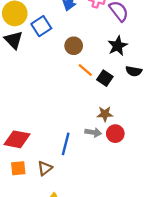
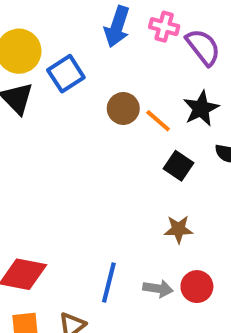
orange line: (85, 70) -> (158, 121), moved
gray arrow: (93, 132) -> (158, 289), moved
red circle: (115, 134) -> (197, 287), moved

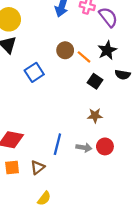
blue square: (66, 74) -> (34, 72), moved

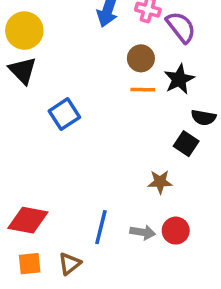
brown circle: (65, 50) -> (141, 58), moved
orange line: (84, 57) -> (143, 90), turned -40
black square: (95, 81) -> (186, 144), moved

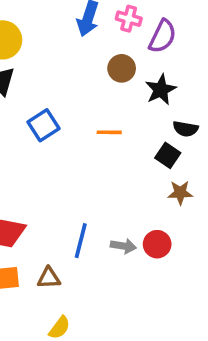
purple semicircle: (181, 27) -> (162, 36), turned 64
orange line: (143, 90) -> (109, 132), moved
brown star: (160, 182) -> (180, 193), moved
brown triangle: (70, 264) -> (49, 278), turned 35

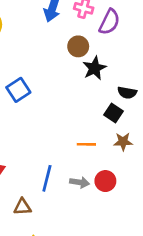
black star: (161, 90) -> (94, 68), moved
orange line: (109, 132) -> (86, 144), moved

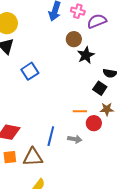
purple semicircle: (109, 22) -> (97, 21), turned -138
red circle: (105, 181) -> (94, 123), moved
brown triangle: (22, 207) -> (33, 157), size x1.5

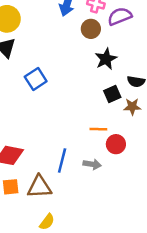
brown circle: (74, 39) -> (91, 29), moved
black square: (100, 88) -> (112, 94), moved, turned 32
brown star: (107, 109) -> (132, 107), moved

